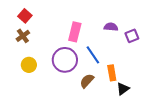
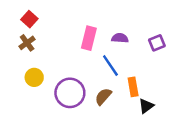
purple semicircle: (111, 27) -> (120, 38), moved
purple circle: (65, 60) -> (70, 93), moved

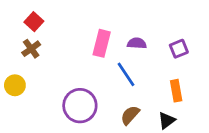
yellow circle: (34, 77) -> (15, 85), moved
orange rectangle: (133, 87) -> (176, 91), moved
brown semicircle: (103, 96) -> (130, 115), moved

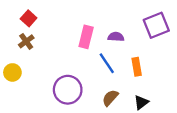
purple square: (179, 49) -> (156, 25), moved, size x1.6
orange rectangle: (176, 91) -> (137, 67), moved

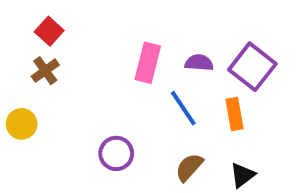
purple square: (156, 25) -> (252, 67), moved, turned -30
purple circle: (68, 90) -> (116, 153), size x0.7

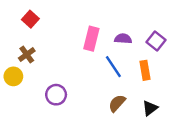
purple square: (252, 67) -> (156, 41), size x0.7
brown cross: (45, 71) -> (27, 54), moved
purple circle: (116, 153) -> (56, 95), moved

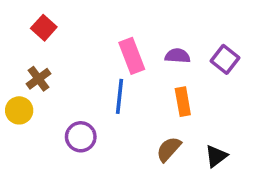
pink rectangle: (91, 39) -> (132, 56), turned -35
blue line: (113, 67) -> (119, 96), moved, turned 40
orange rectangle: (145, 70) -> (183, 102), moved

